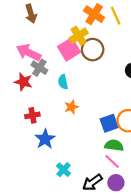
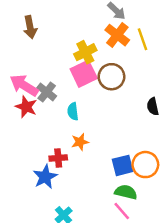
brown arrow: (31, 14) -> (30, 27), moved
yellow cross: (79, 36) -> (85, 52), moved
pink arrow: (29, 52) -> (24, 85), moved
red cross: (32, 115) -> (58, 158), moved

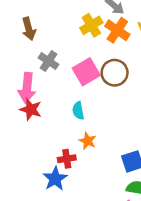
yellow cross: (85, 52) -> (91, 25), moved
pink arrow: (24, 85) -> (27, 88), turned -112
gray cross: (47, 92) -> (49, 61), moved
orange star: (80, 142) -> (88, 141), turned -30

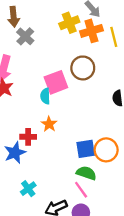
orange cross: (117, 30) -> (91, 31), turned 30
gray cross: (49, 61) -> (25, 36), moved
pink square: (86, 72) -> (56, 82), moved

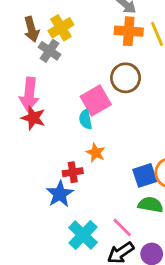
yellow cross: (69, 23) -> (61, 28), moved
orange cross: (91, 31) -> (129, 31), turned 30
cyan cross: (28, 189) -> (83, 235), size x1.5
pink line: (81, 190) -> (122, 227), moved

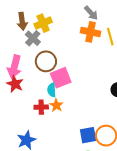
brown circle: (126, 78) -> (46, 61), moved
orange star: (96, 153) -> (56, 105), moved
red cross: (73, 172) -> (41, 107), moved

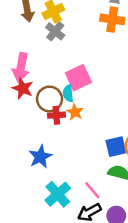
gray cross: (33, 38) -> (55, 31), moved
brown circle: (46, 61) -> (49, 99), moved

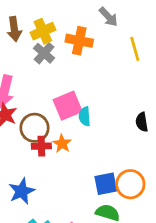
orange cross: (112, 19) -> (79, 41), moved
cyan semicircle: (68, 93) -> (85, 116), moved

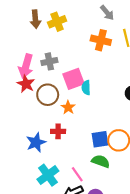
orange cross: (79, 41) -> (101, 40), moved
gray cross: (44, 53) -> (49, 61), moved, turned 35
red cross: (41, 146) -> (58, 131), moved

